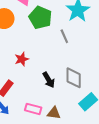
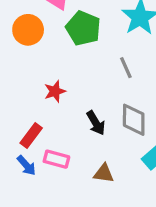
gray line: (64, 36) -> (126, 68), moved
pink rectangle: (33, 109) -> (56, 159), moved

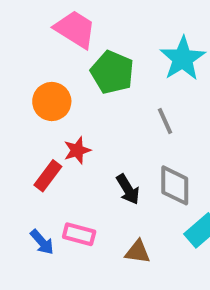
orange circle: (28, 30) -> (52, 102), moved
red rectangle: (31, 135) -> (48, 176), moved

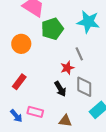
cyan star: (183, 59) -> (88, 22), turned -30
green pentagon: (112, 72) -> (52, 29), turned 30
red star: (77, 150) -> (67, 68), moved

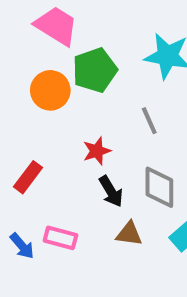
orange circle: (21, 44) -> (50, 90), moved
red star: (67, 68) -> (97, 151), moved
brown triangle: (65, 121) -> (129, 234), moved

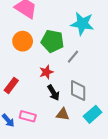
green pentagon: (95, 70) -> (52, 41), moved, turned 30
gray line: (149, 121) -> (73, 57), turned 64

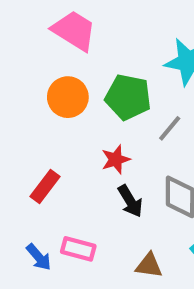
brown triangle: (63, 114) -> (149, 265), moved

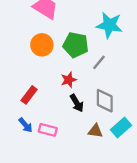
blue arrow: (39, 257) -> (26, 125), moved
brown triangle: (149, 265) -> (95, 131), moved

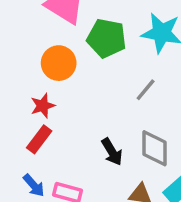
green pentagon: (76, 45) -> (107, 38), moved
red star: (69, 80) -> (43, 106), moved

